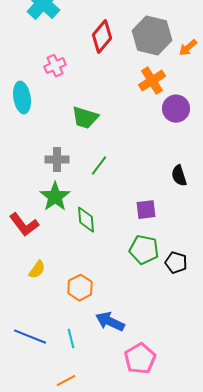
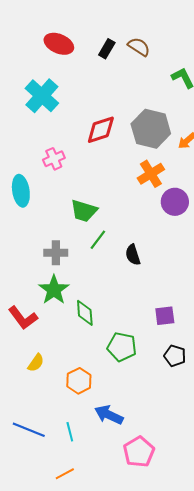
red diamond: (102, 37) -> (101, 130), turned 32
green line: (99, 166) -> (98, 240), moved
black semicircle: (179, 176) -> (133, 255), moved
purple square: (146, 210) -> (165, 316), moved
green pentagon: (144, 250) -> (122, 347), moved

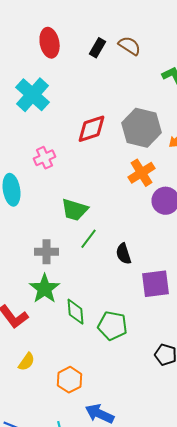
red ellipse: (59, 44) -> (50, 43), turned 56
purple square: (165, 316) -> (156, 284), moved, size x1.4
green pentagon: (122, 347) -> (113, 326), moved

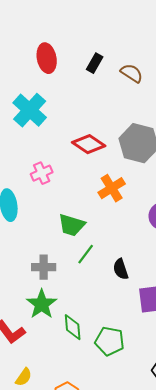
brown semicircle: (130, 46) -> (132, 73), moved
red diamond: (92, 129) -> (89, 144), turned 52
orange cross: (142, 173) -> (112, 188), moved

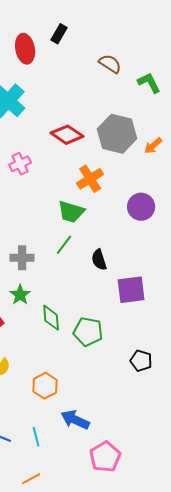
black rectangle: (95, 63) -> (59, 34), moved
green trapezoid: (72, 225) -> (71, 212), moved
green star: (42, 304) -> (20, 295), size x0.7

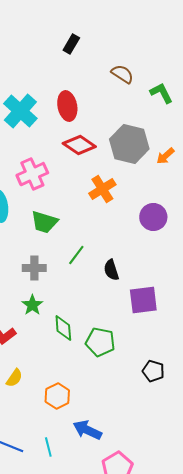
red ellipse: (25, 49) -> (67, 106), moved
pink cross: (20, 164) -> (32, 174), size x1.4
green trapezoid: (71, 212) -> (44, 222), moved

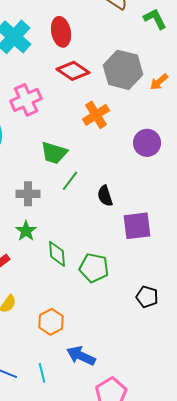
green trapezoid: (44, 222) -> (54, 153), moved

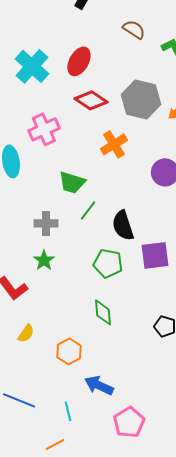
red ellipse: (61, 32) -> (79, 61), turned 40
black semicircle: (105, 196) -> (123, 225), size x1.4
green diamond: (57, 254) -> (103, 312), moved
green pentagon: (94, 268) -> (108, 263), moved
cyan line: (42, 373) -> (68, 411), moved

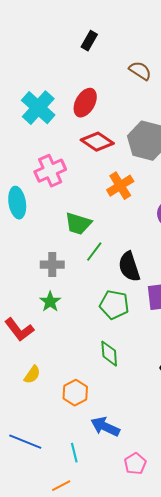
pink pentagon: (129, 422) -> (135, 464), size x0.7

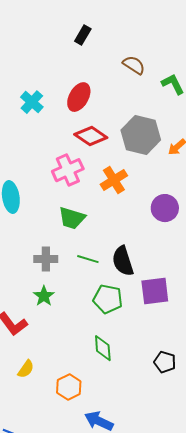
cyan cross: (38, 108) -> (32, 102), size x0.7
pink cross: (50, 171) -> (68, 170), moved
green line: (94, 252) -> (88, 259), moved, turned 70

